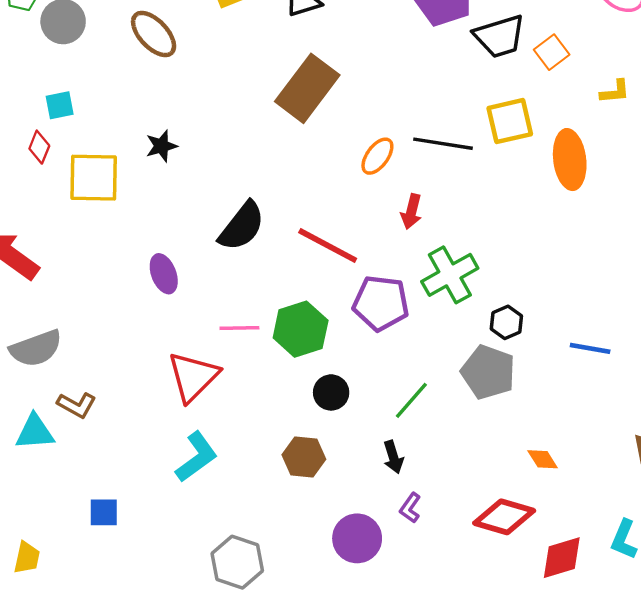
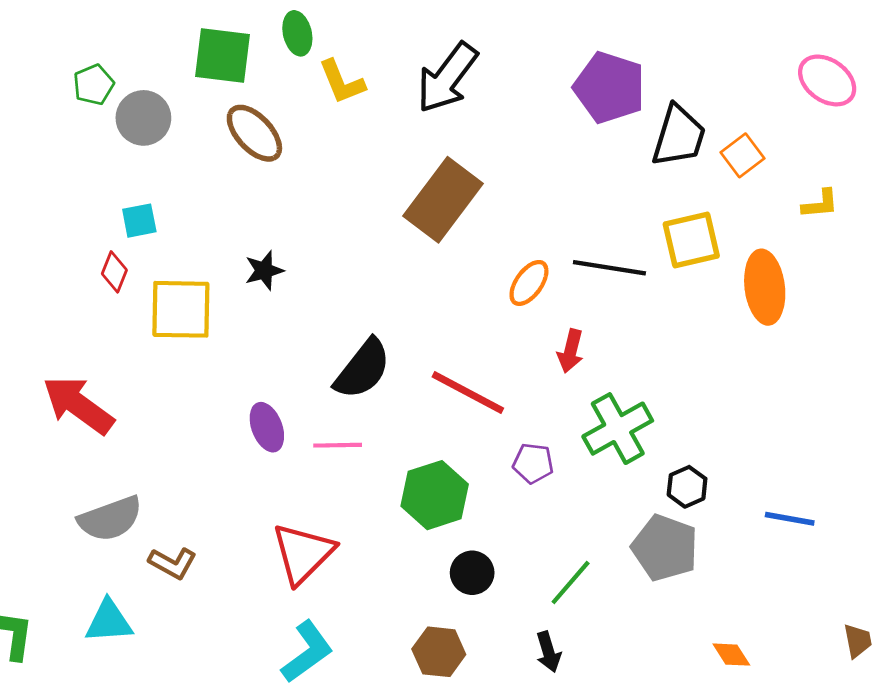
black trapezoid: (500, 36) -> (679, 136), turned -56
purple pentagon: (381, 303) -> (533, 463), size x0.6
pink line: (239, 328) -> (338, 445), moved
brown L-shape: (77, 405) -> (173, 563), moved

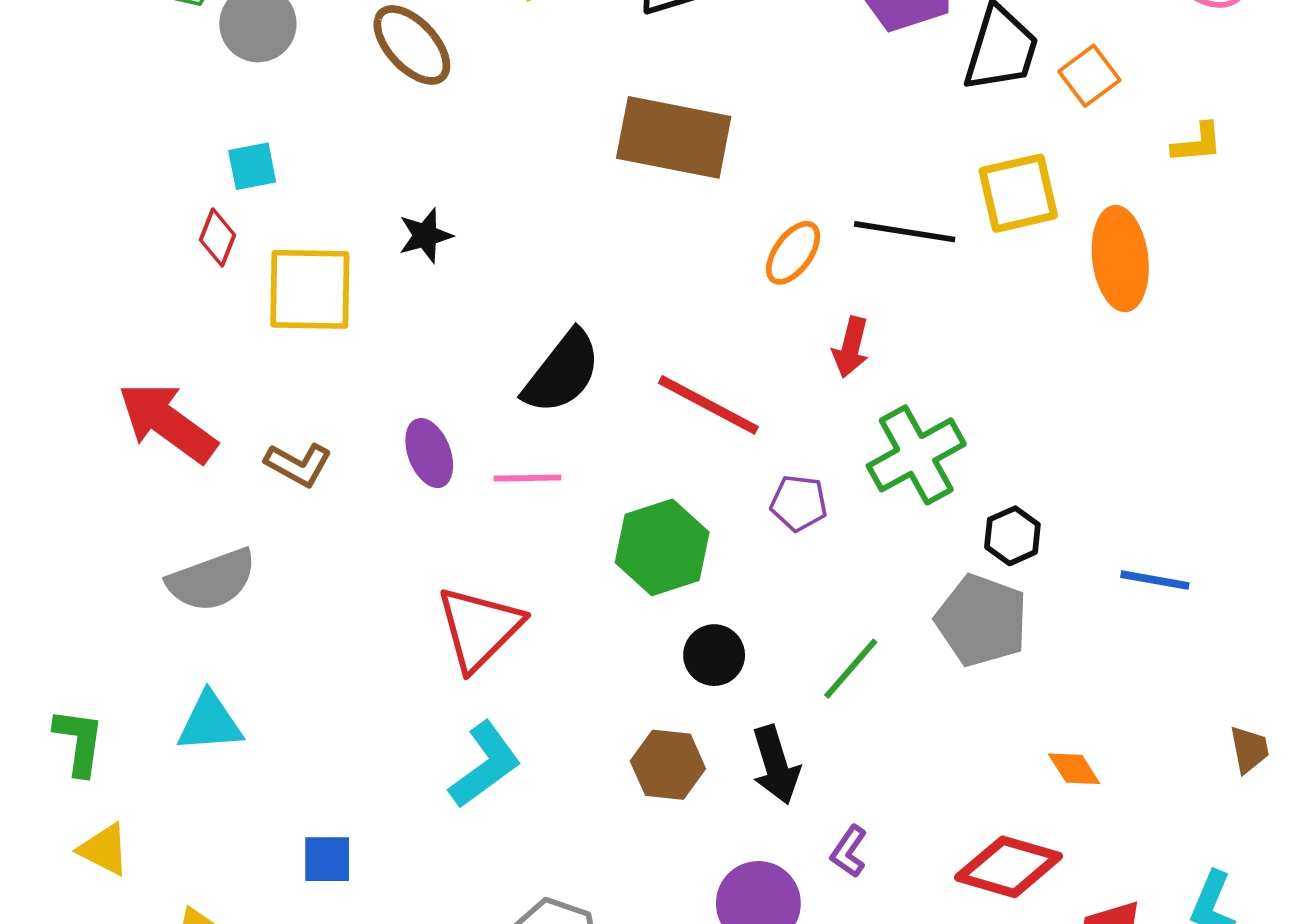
brown rectangle: (443, 200) -> (674, 137), turned 64
brown L-shape: (173, 563) -> (298, 465), moved
black arrow: (548, 652) -> (776, 765), moved, size x1.4

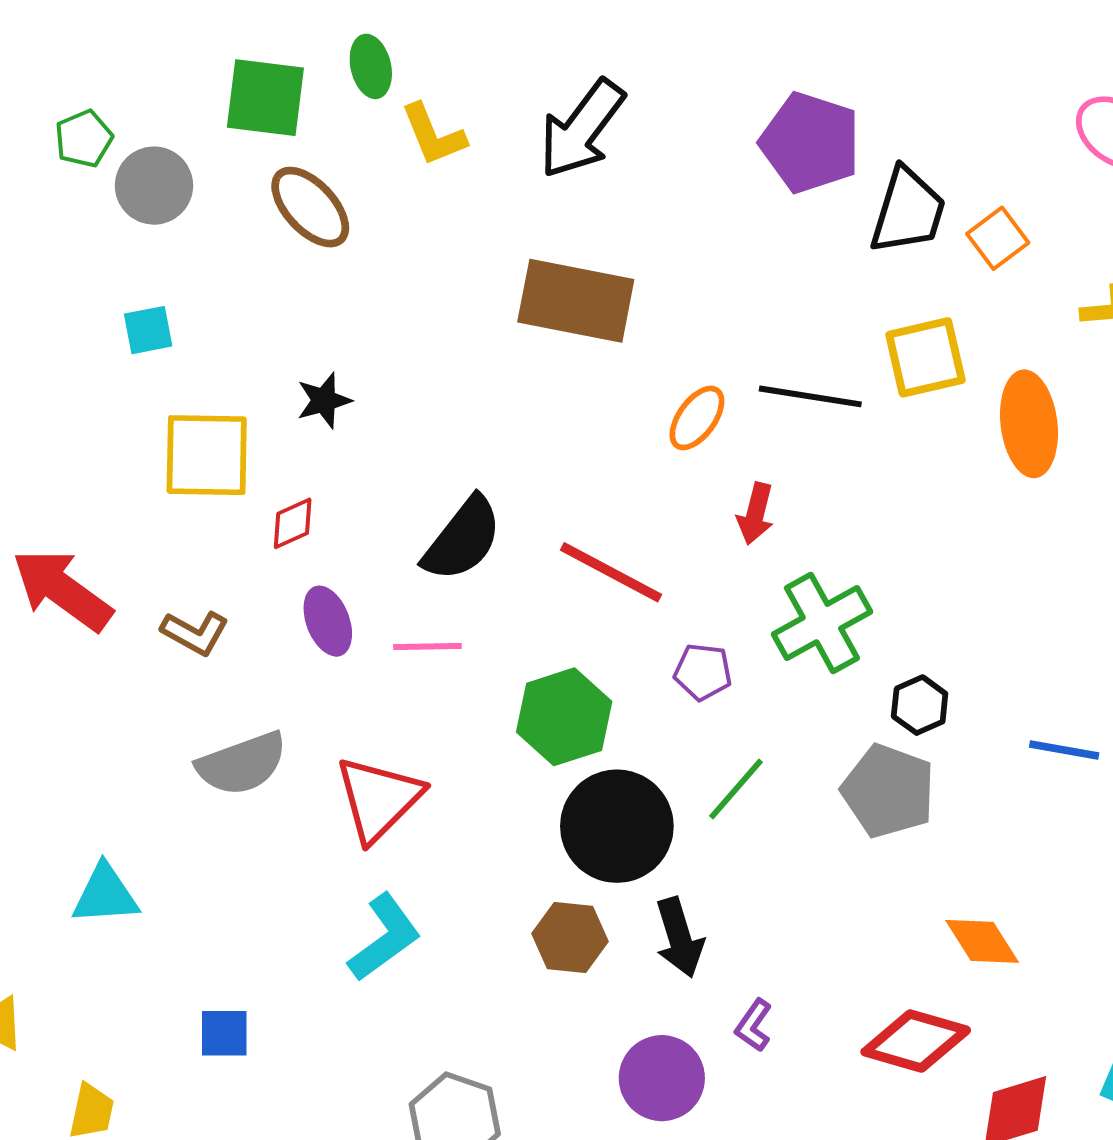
red diamond: (218, 237) -> (293, 523), moved, turned 44
gray semicircle: (212, 580) -> (242, 764), moved
black circle: (714, 655) -> (617, 826), size x1.8
green line: (851, 669) -> (736, 789), moved
orange diamond: (1074, 769) -> (982, 941), size x1.4

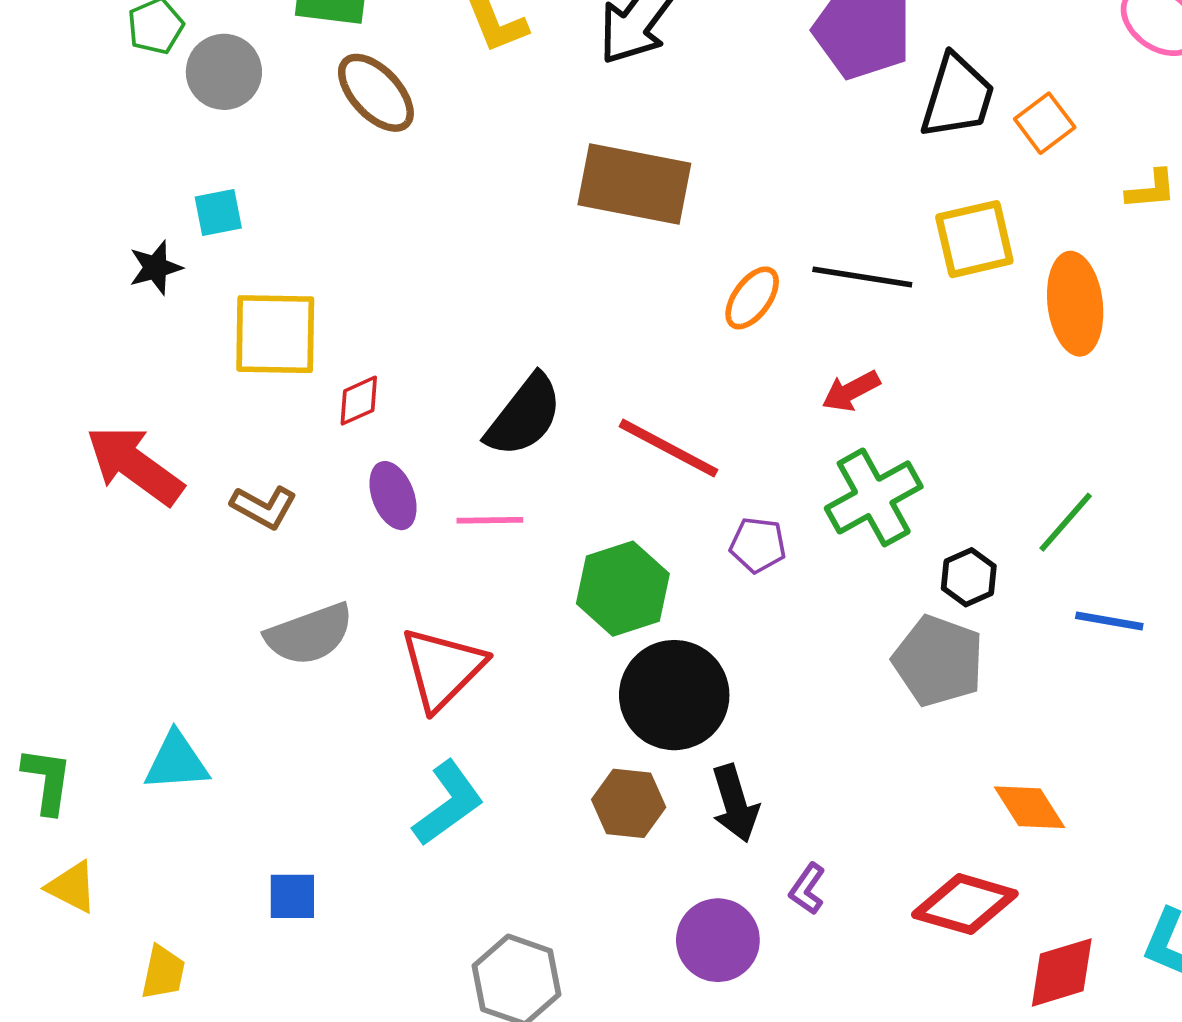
black star: (324, 400) -> (156, 268), moved
red arrow: (756, 514) -> (851, 391), moved, turned 48
green line: (736, 789) -> (1066, 522), moved

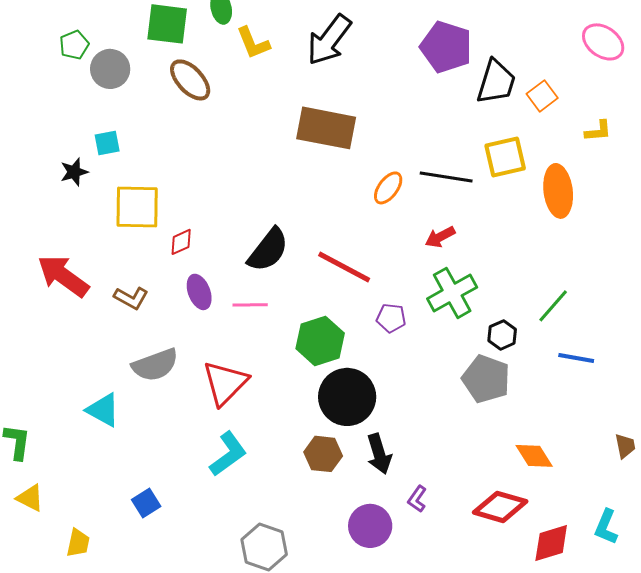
cyan triangle: (176, 762) -> (103, 410), moved, turned 33
blue square: (292, 896) -> (146, 503), turned -32

